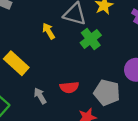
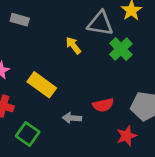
gray arrow: (40, 96) -> (72, 118), turned -49

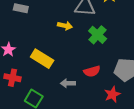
yellow arrow: (73, 45) -> (65, 26), turned 144
green cross: (121, 49) -> (98, 35), moved

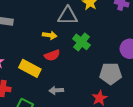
red semicircle: (92, 71) -> (52, 55), moved

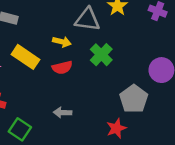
yellow rectangle: (30, 68) -> (25, 57), moved
gray pentagon: (111, 74) -> (134, 99), turned 30

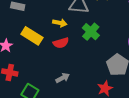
gray arrow: (63, 112) -> (63, 78), turned 152

